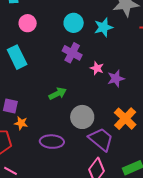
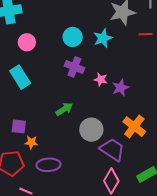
purple ellipse: (52, 142) -> (48, 165), moved

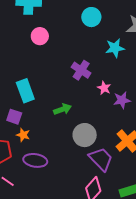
cyan circle: (73, 37) -> (91, 17), moved
cyan rectangle: (20, 77) -> (25, 91), moved

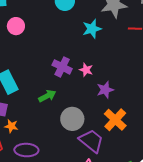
purple cross: (81, 70) -> (62, 67), moved
purple star: (122, 100) -> (105, 90), moved

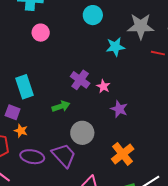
purple star: (105, 90) -> (119, 109), turned 30
orange cross: (115, 120) -> (123, 154), moved
purple trapezoid: (91, 141) -> (64, 155), moved

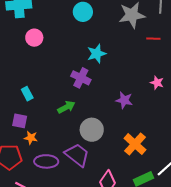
cyan star: (115, 47) -> (97, 54), moved
pink star: (103, 86) -> (157, 83), moved
cyan rectangle: (24, 87) -> (27, 94), size x0.6

